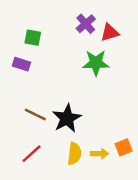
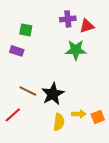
purple cross: (86, 24) -> (68, 19), turned 35
red line: (32, 154) -> (13, 115), moved
yellow arrow: (100, 154) -> (79, 114), moved

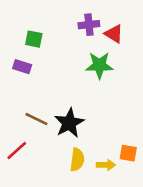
red triangle: (87, 26) -> (114, 34), turned 49
yellow arrow: (79, 114) -> (106, 165), moved
orange square: (98, 117) -> (128, 153), turned 32

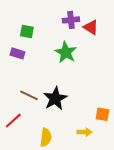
green star: (99, 65) -> (66, 52), moved, turned 30
orange square: (128, 153) -> (102, 114), moved
yellow semicircle: (77, 160) -> (46, 137), moved

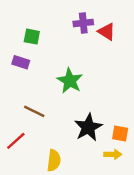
green star: (66, 52) -> (70, 81), moved
black star: (55, 99) -> (88, 127), moved
yellow arrow: (85, 132) -> (113, 154), moved

